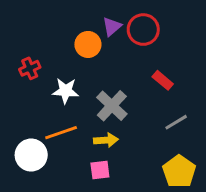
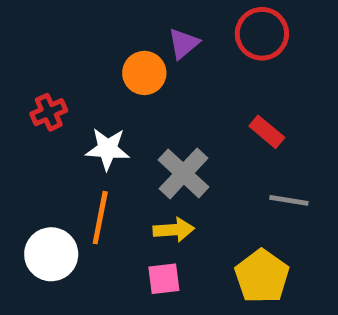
red circle: (143, 30) -> (262, 34), moved
gray line: (176, 122) -> (289, 200), turned 40
orange line: (61, 133) -> (100, 218), turned -60
yellow pentagon: (179, 171) -> (262, 276), moved

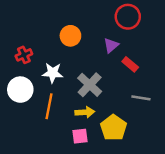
purple triangle: (184, 44) -> (111, 45), moved
white circle: (51, 254) -> (20, 90), moved
yellow pentagon: (262, 276) -> (113, 128), moved

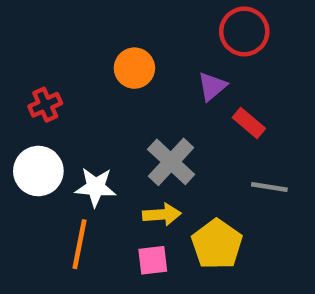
white star: (53, 73) -> (96, 187), moved
orange line: (49, 106) -> (80, 244), moved

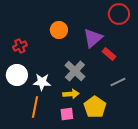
red circle: (244, 31) -> (119, 14), moved
purple triangle: (212, 86) -> (93, 38), size x1.5
gray line: (269, 187) -> (118, 82), turned -35

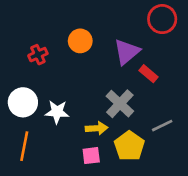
red cross: (20, 46) -> (38, 55), moved
gray cross: (75, 71) -> (120, 104), moved
gray line: (118, 82) -> (162, 126), moved
orange line: (35, 107) -> (24, 146), moved

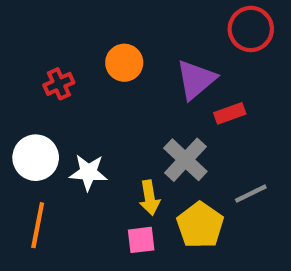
red rectangle: (148, 74) -> (230, 113), turned -60
yellow arrow: (97, 128) -> (150, 198), turned 85

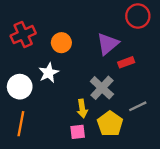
orange circle: (124, 63) -> (61, 43), moved
red cross: (59, 84) -> (23, 35), moved, size x1.5
white star: (88, 172) -> (49, 73), moved, turned -30

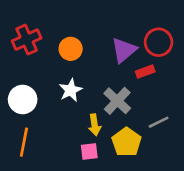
red circle: (138, 16) -> (159, 42), moved
white star: (49, 73) -> (71, 90), moved

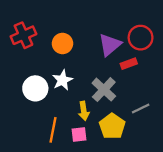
white circle: (23, 99) -> (35, 88), moved
orange line: (24, 142) -> (53, 130), moved

